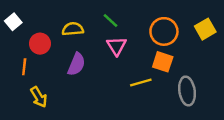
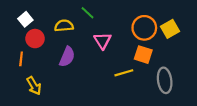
green line: (110, 21) -> (87, 13), moved
white square: (13, 22) -> (25, 19), moved
yellow square: (205, 29) -> (170, 29), moved

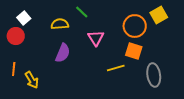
yellow square: (170, 29) -> (159, 15), moved
red circle: (35, 39) -> (16, 36), moved
orange line: (21, 59) -> (14, 69), moved

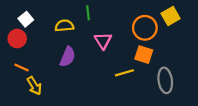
green line: (82, 12) -> (88, 13), turned 40
orange line: (14, 69) -> (21, 67), moved, turned -72

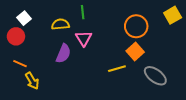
yellow square: (171, 16) -> (173, 15), moved
pink triangle: (103, 41) -> (84, 38), moved
orange square: (144, 55) -> (135, 52), turned 30
gray ellipse: (165, 80) -> (155, 76), turned -45

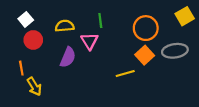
green line: (83, 12) -> (100, 21), moved
red circle: (16, 36) -> (33, 40), moved
orange line: (20, 64) -> (21, 68), turned 56
gray ellipse: (155, 76) -> (175, 51), moved, turned -45

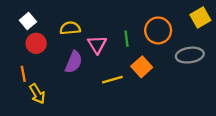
green line: (100, 21) -> (126, 39), moved
orange square: (145, 55) -> (142, 67), moved
yellow line: (125, 74) -> (112, 80), moved

